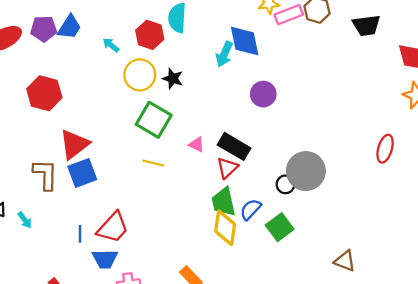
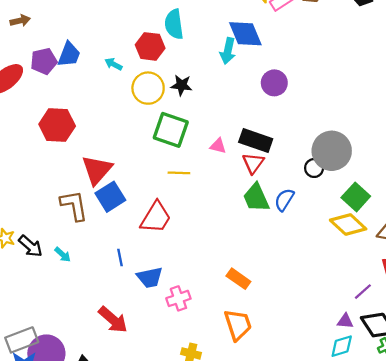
green square: (280, 227) -> (356, 197), moved
red trapezoid: (113, 228) -> (156, 217), moved
yellow diamond: (225, 228) -> (348, 225), moved, turned -44

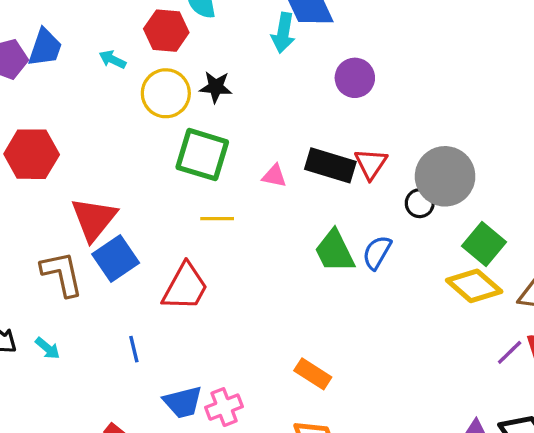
red triangle: (253, 163) -> (371, 164), moved
blue trapezoid: (150, 277) -> (183, 402), moved
purple line: (363, 292) -> (510, 352), moved

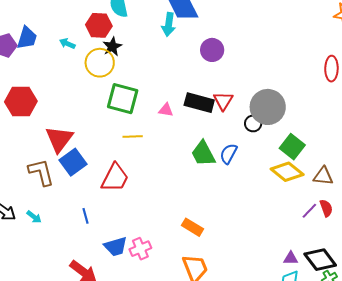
black star: (216, 87) -> (112, 47), moved, turned -30

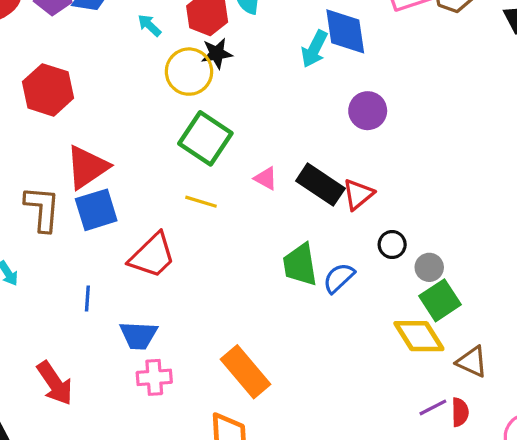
gray circle: (268, 107) -> (429, 267), moved, size x0.5
orange rectangle: (193, 227) -> (245, 372), size x1.5
blue trapezoid: (116, 246) -> (139, 335), moved

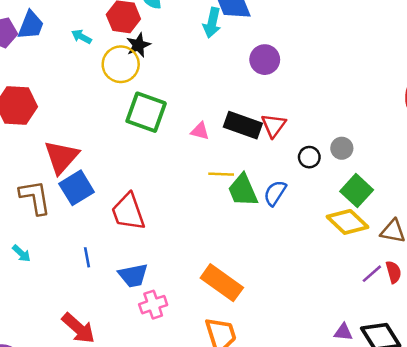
yellow line: (201, 202) -> (221, 174), moved
red trapezoid: (152, 256) -> (128, 212), turned 129
gray circle: (429, 267) -> (342, 148), moved

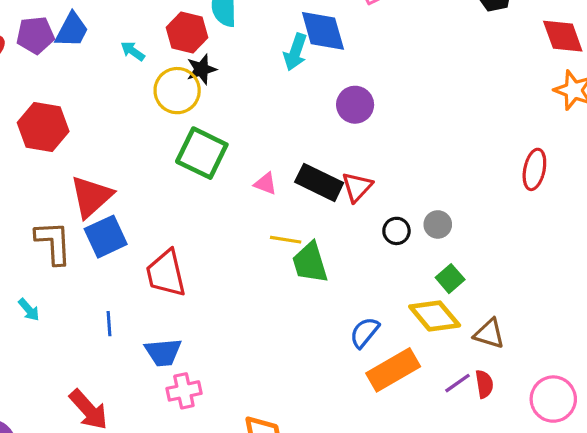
green square: (357, 191) -> (450, 279), size x0.7
blue semicircle: (275, 193) -> (365, 332), moved
orange rectangle: (222, 283) -> (393, 370), moved, turned -72

